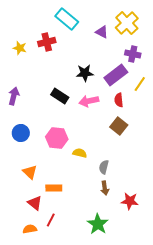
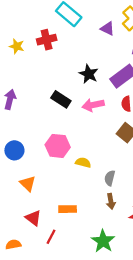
black star: (85, 73) -> (89, 74), turned 30
blue circle: (21, 133) -> (14, 150), moved
orange rectangle: (54, 188) -> (68, 209), moved
orange semicircle: (30, 229) -> (13, 244), moved

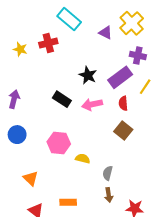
blue circle: (14, 150) -> (17, 135), moved

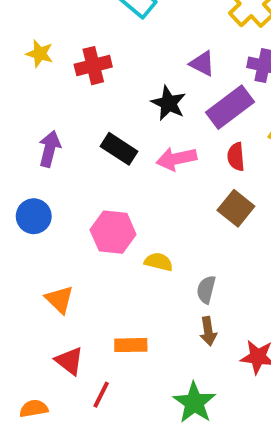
purple triangle: (106, 33) -> (202, 64), moved
red cross: (48, 43) -> (93, 66), moved
purple arrow: (14, 99) -> (50, 149), moved

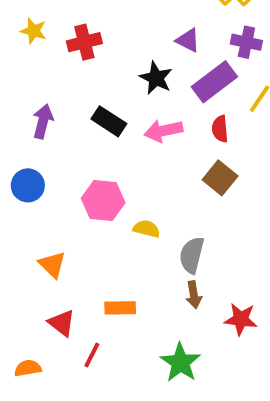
gray semicircle: (206, 290) -> (192, 255), size x1.4

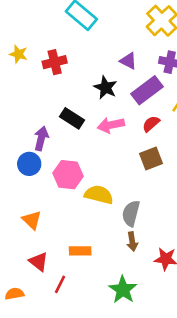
purple arrow: (43, 121) -> (41, 138), moved
red semicircle: (220, 129) -> (151, 124), turned 54
brown square: (220, 178) -> (151, 159), turned 30
blue circle: (28, 185) -> (29, 164), moved
yellow semicircle: (147, 229) -> (99, 195), size x1.5

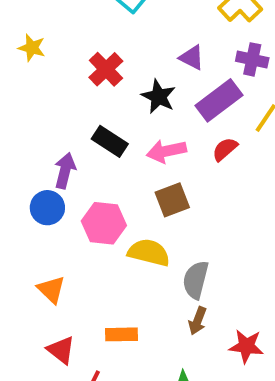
red cross: (55, 62) -> (106, 69), moved, turned -30
brown square: (151, 159) -> (172, 200), moved
brown arrow: (132, 242) -> (198, 321), turned 30

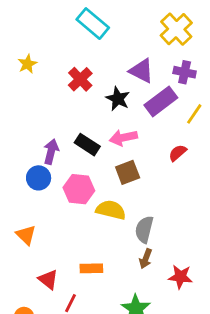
yellow star: (32, 48) -> (27, 64), turned 30
purple triangle: (192, 58) -> (141, 71), size x1.4
black rectangle: (110, 141) -> (87, 145), moved
red semicircle: (225, 149) -> (178, 153), moved
orange triangle: (51, 290) -> (26, 235), moved

